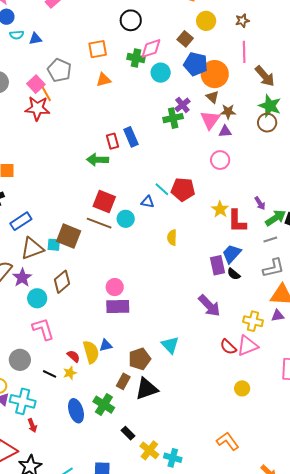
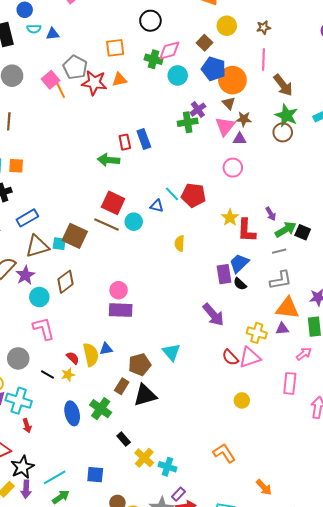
red star: (37, 108) -> (94, 83), moved

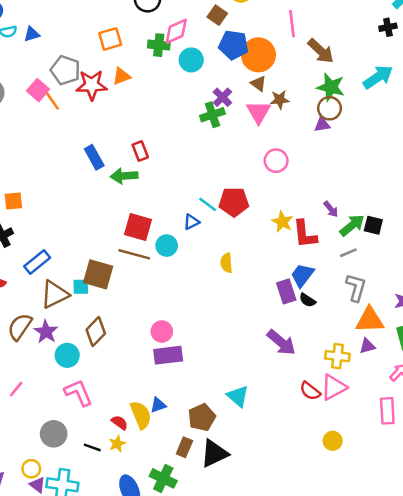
blue rectangle: (144, 139) -> (94, 157), moved
purple triangle: (240, 139) -> (322, 124), moved
blue triangle: (157, 206) -> (191, 222), turned -32
gray L-shape: (281, 280) -> (356, 288), turned -55

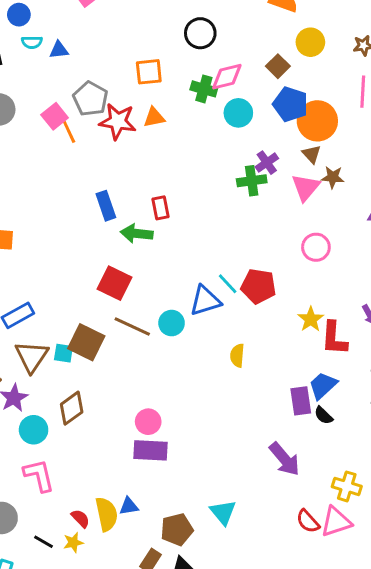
blue triangle: (191, 222) -> (205, 301), size x1.6
red square: (138, 227) -> (114, 283), moved
brown triangle: (55, 294) -> (32, 356), turned -40

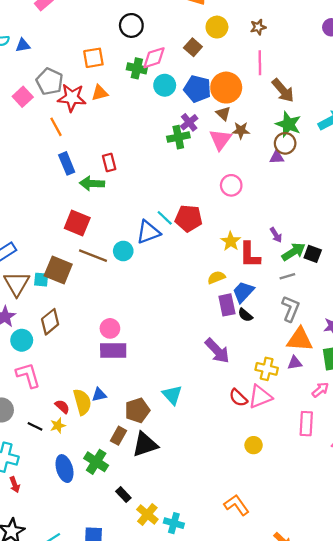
blue pentagon: (291, 104) -> (197, 89), moved
orange line: (68, 131) -> (56, 127), moved
yellow semicircle: (237, 355) -> (216, 277), moved, turned 66

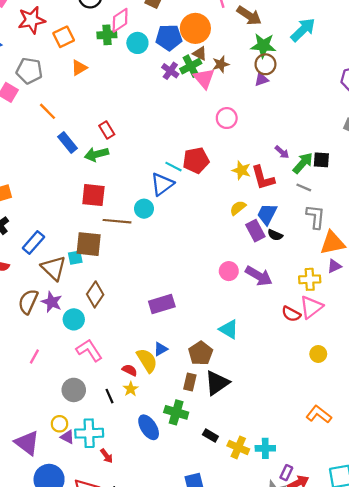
red star: (72, 98) -> (32, 20), moved
green cross: (178, 137) -> (191, 66), moved
gray line: (287, 276) -> (304, 187), turned 56
pink circle: (110, 328) -> (229, 271), moved
black line: (35, 426) -> (110, 396), turned 56

